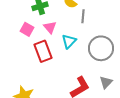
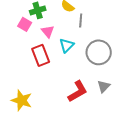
pink square: (27, 29) -> (25, 24), moved

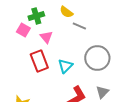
gray line: (81, 20) -> (79, 26), turned -72
cyan triangle: (67, 45) -> (65, 66), moved

